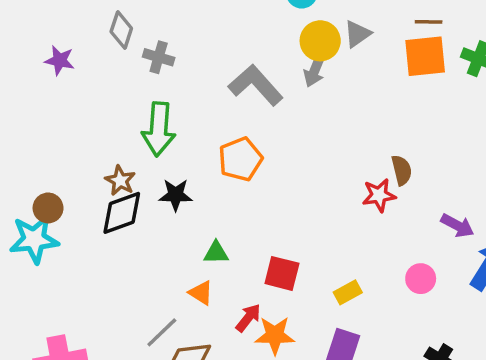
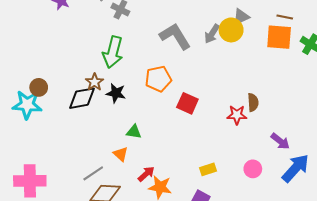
yellow circle: (320, 41) -> (231, 30), moved
brown star: (120, 181) -> (94, 82), moved
red square: (282, 273) -> (187, 103), moved

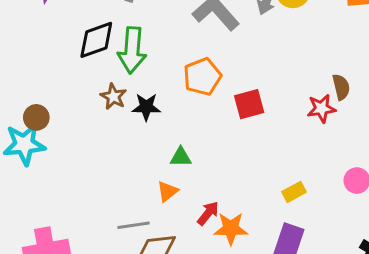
black diamond: (82, 98) -> (96, 40), moved
red square: (187, 103) -> (249, 104), turned -30
orange triangle: (121, 154) -> (167, 191), turned 49
gray line: (93, 173) -> (134, 225), turned 35

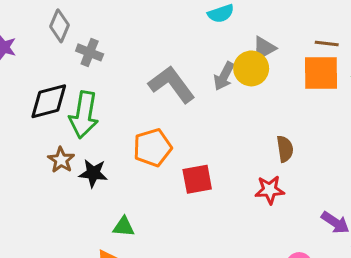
brown semicircle: (341, 87) -> (285, 149), moved

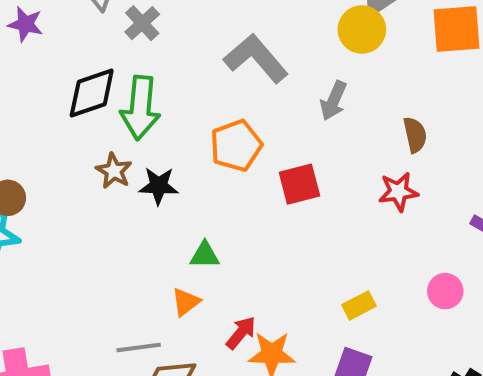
gray cross: (90, 52) -> (142, 23), turned 30
gray arrow: (224, 76) -> (334, 101), moved

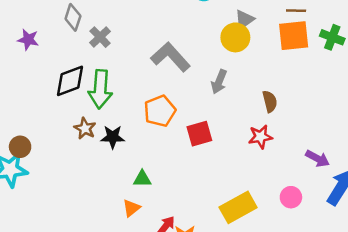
yellow rectangle: (359, 305) -> (238, 207), size x1.8

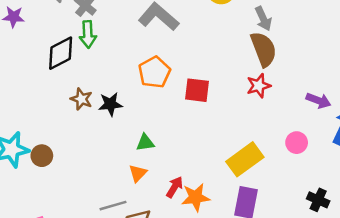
gray arrow: (219, 82) -> (263, 19), moved, turned -40
green arrow: (100, 89) -> (88, 34), moved, size x0.7
brown semicircle: (270, 101) -> (264, 49), size x1.6
red square: (199, 134) -> (197, 90), turned 30
brown circle: (20, 147) -> (42, 156), moved

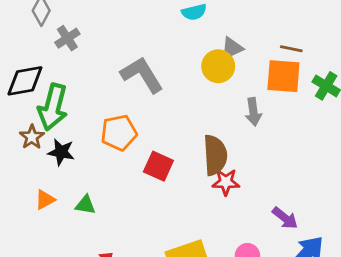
green arrow: (88, 34) -> (53, 107), moved, size x1.5
brown semicircle: (264, 49) -> (215, 155), moved
orange triangle: (138, 173) -> (45, 200), moved

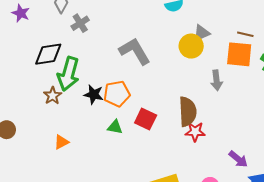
black star: (61, 152) -> (94, 94), moved
green triangle: (85, 205) -> (115, 127), moved

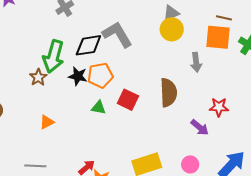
gray triangle: (201, 33) -> (171, 13), moved
black diamond: (48, 54) -> (88, 45), moved
red star: (195, 132) -> (219, 107), moved
purple arrow: (238, 159) -> (200, 127), moved

